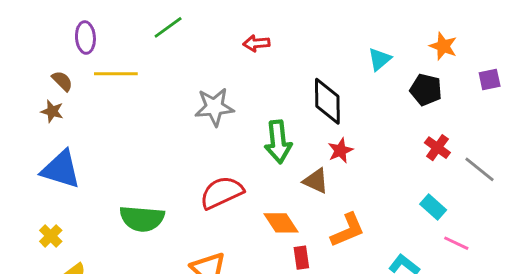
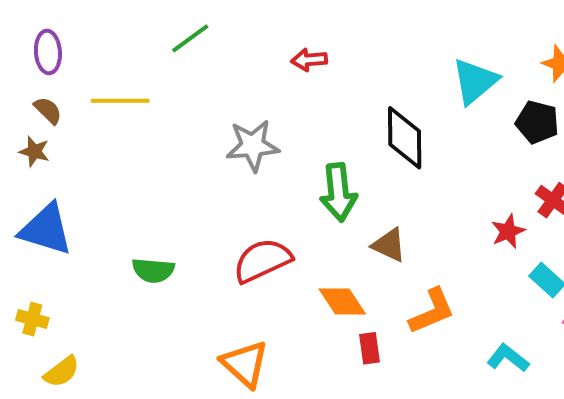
purple ellipse: (85, 38) -> (48, 52), moved
cyan triangle: (380, 59) -> (475, 81), size x1.5
red star: (340, 150) -> (508, 231), moved
green semicircle: (142, 219) -> (153, 270), moved, size x0.7
yellow cross: (51, 236) -> (32, 319), turned -30

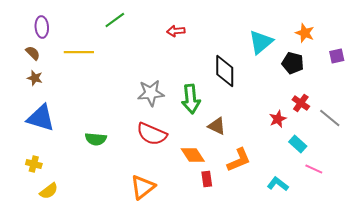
brown semicircle: (48, 110) -> (33, 53), moved
gray star: (253, 146) -> (151, 93), moved
red semicircle: (262, 261) -> (152, 134), turned -132
orange triangle: (245, 364) -> (143, 187), turned 40

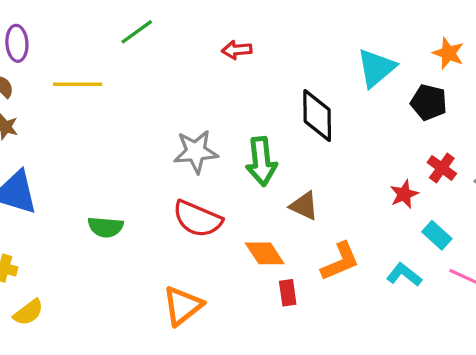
cyan L-shape: (278, 184) -> (404, 275), moved

